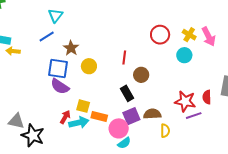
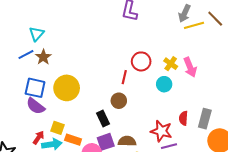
brown star: (71, 48) -> (43, 57), moved
red line: (124, 57) -> (124, 77), moved
yellow circle: (89, 66) -> (67, 88), size x1.6
red semicircle: (207, 97) -> (183, 118), moved

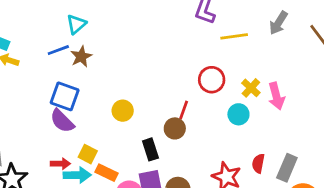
yellow line: (194, 25) -> (234, 36), moved
red line: (124, 77) -> (184, 110), moved
yellow circle: (67, 88) -> (123, 111), moved, size x0.6
red arrow: (38, 138) -> (60, 164), turned 48

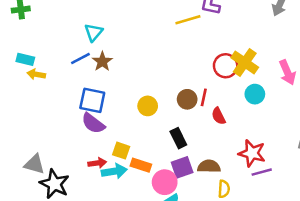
yellow line: (234, 36) -> (188, 20), moved
yellow cross: (251, 88) -> (245, 62), moved, size x1.5
brown circle: (175, 128) -> (187, 99), moved
red semicircle: (258, 163) -> (219, 116), moved, turned -30

